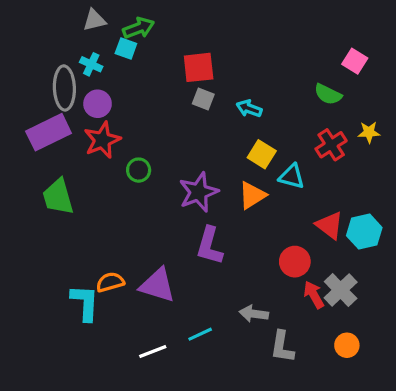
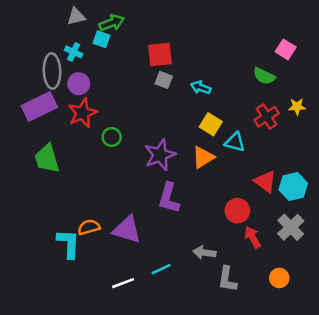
gray cross: (341, 290) -> (291, 227), moved

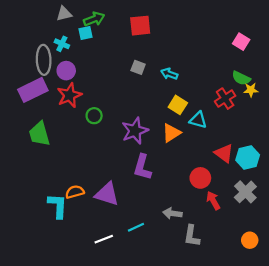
cyan square: (102, 39) -> (85, 33), turned -32
red square: (160, 54) -> (140, 26), moved
green semicircle: (264, 76) -> (241, 78), moved
orange circle: (279, 278) -> (250, 240), moved

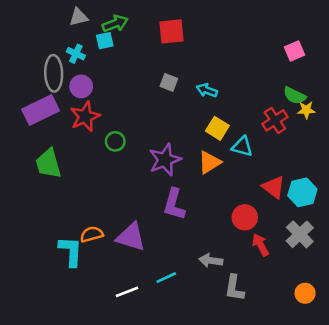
pink square: (241, 42) -> (295, 51), turned 35

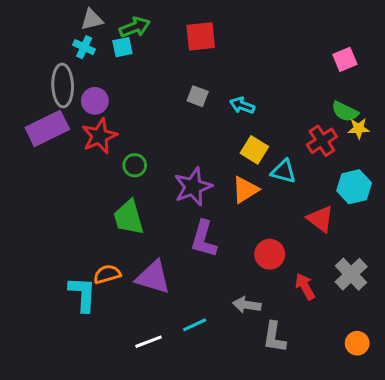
cyan cross: (76, 54) -> (84, 47), moved
green trapezoid: (48, 164) -> (129, 217), moved
cyan hexagon: (302, 192) -> (354, 187), moved
red circle: (245, 217) -> (270, 254), moved

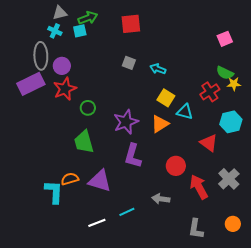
red arrow: (305, 286) -> (199, 187), size x1.4
gray L-shape: (274, 337) -> (196, 229), moved

